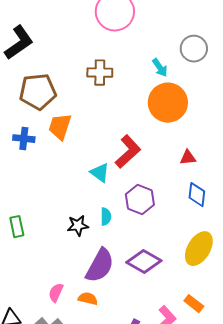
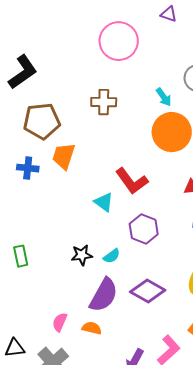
red L-shape: (128, 152) -> (132, 181), turned 96
cyan semicircle: (106, 217) -> (112, 256), moved, turned 54

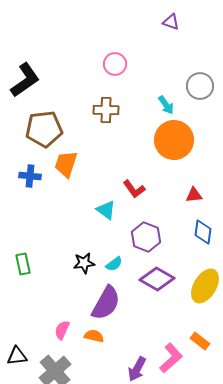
pink circle: (119, 41) -> (115, 64), moved, size x0.6
red L-shape: (132, 181) -> (134, 189), size x0.7
purple diamond: (148, 291) -> (157, 279), moved

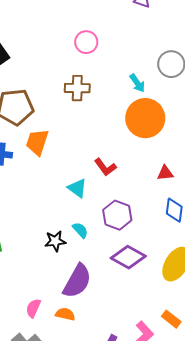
cyan semicircle: (114, 264) -> (80, 230), moved, turned -96

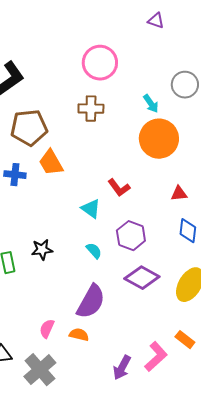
pink circle: (86, 42) -> (100, 63), size x1.5
orange trapezoid: (37, 142) -> (51, 163), turned -48
black star: (55, 241) -> (42, 250), moved

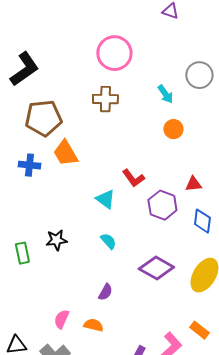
orange circle: (159, 139) -> (173, 129), size x0.5
purple hexagon: (131, 236) -> (162, 205), moved
purple semicircle: (91, 302) -> (105, 292), size x0.5

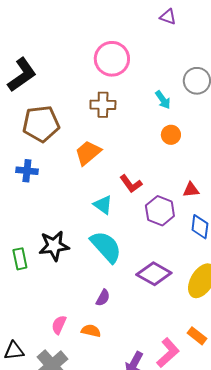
orange trapezoid: (65, 153) -> (88, 153), moved, turned 80
black star: (56, 240) -> (54, 246), size x1.4
cyan semicircle: (108, 241) -> (106, 247), size x2.0

